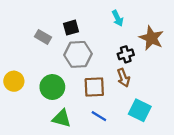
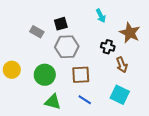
black cross: (126, 54) -> (108, 47), turned 32
brown arrow: (123, 78) -> (122, 65), moved

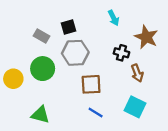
green circle: (45, 75) -> (43, 69), moved
green triangle: (53, 102) -> (40, 115), moved

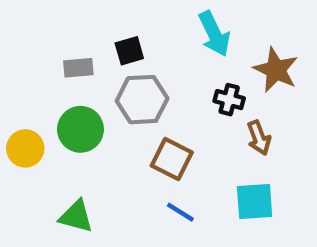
cyan arrow: (114, 18) -> (214, 34), size x1.5
gray rectangle: (42, 36) -> (78, 68), turned -35
brown square: (91, 84) -> (172, 159), turned 30
cyan square: (135, 107) -> (255, 202), turned -30

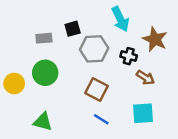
gray hexagon: (142, 100) -> (94, 49), moved
brown arrow: (259, 138) -> (145, 78), turned -36

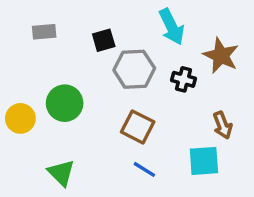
gray rectangle: (44, 38) -> (44, 32), moved
brown arrow: (145, 78) -> (223, 125), moved, turned 36
green triangle: (43, 122) -> (61, 173), turned 30

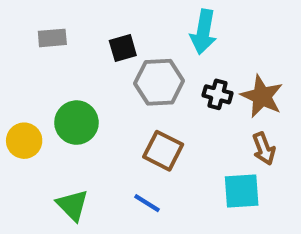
cyan arrow: (172, 27) -> (203, 32), turned 36
brown star: (221, 56) -> (262, 96), moved
blue line: (144, 169) -> (147, 203), moved

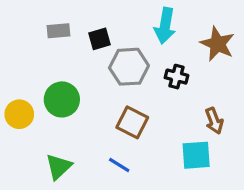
gray rectangle: (52, 38) -> (59, 31), moved
brown star: (262, 96) -> (217, 44), moved
green triangle: (72, 205) -> (59, 167), turned 32

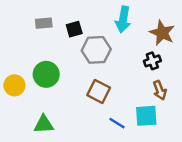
black cross: (176, 77) -> (152, 61), moved, turned -35
blue line: (119, 165) -> (117, 123), moved
green triangle: (59, 167) -> (44, 124), turned 40

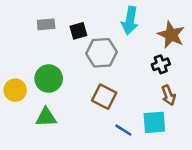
green triangle: (44, 124) -> (46, 117), moved

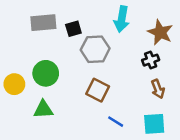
gray rectangle: (46, 24) -> (43, 23), size x1.5
cyan square: (154, 122) -> (154, 124), moved

